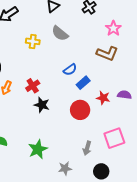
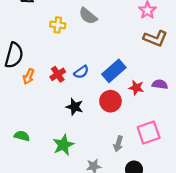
brown L-shape: (107, 54) -> (155, 38), moved
blue semicircle: (70, 70) -> (81, 72), moved
blue rectangle: (83, 83) -> (114, 71), size x1.5
black star: (42, 105) -> (75, 107), moved

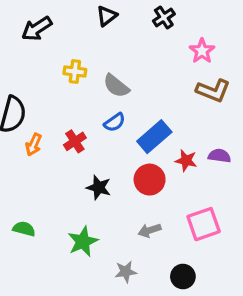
gray semicircle: (88, 16) -> (116, 86), moved
blue semicircle: (81, 72) -> (115, 122), moved
gray arrow: (118, 144) -> (150, 230), moved, turned 56

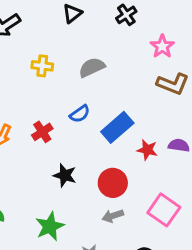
gray semicircle: (116, 86) -> (92, 67), moved, turned 116
red circle: (150, 180) -> (113, 183), moved
pink square: (204, 224) -> (164, 210), turned -36

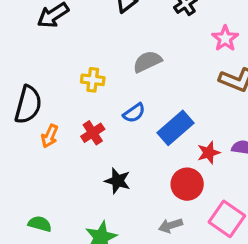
yellow cross: (42, 66) -> (93, 80), moved
red star: (147, 150) -> (209, 153), turned -30
red circle: (113, 183) -> (187, 184), moved

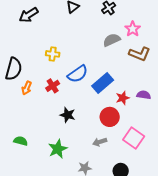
gray semicircle: (147, 62) -> (112, 40), moved
blue semicircle: (134, 113) -> (78, 74), size x1.5

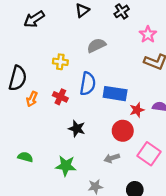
gray semicircle: (112, 40) -> (96, 45), moved
blue semicircle: (78, 74) -> (88, 84), turned -45
blue rectangle: (103, 83) -> (115, 94), turned 50
red cross: (53, 86) -> (60, 97), turned -32
green star: (58, 149) -> (66, 166), turned 30

